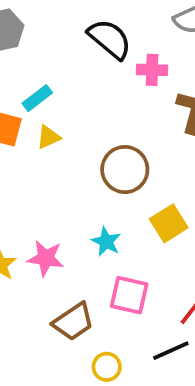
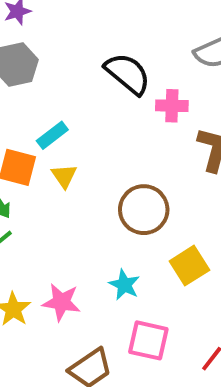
yellow triangle: (48, 137) -> (64, 176), turned -40

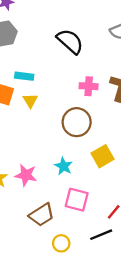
pink cross: (172, 106) -> (89, 86), moved
cyan rectangle: (52, 135) -> (24, 76), turned 42

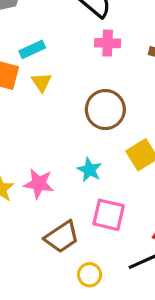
cyan rectangle: (24, 76) -> (32, 49), turned -30
pink cross: (89, 86) -> (108, 43), moved

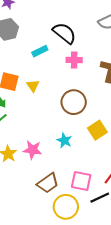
cyan rectangle: (32, 49) -> (40, 51), moved
pink square: (109, 215) -> (81, 181), moved
yellow circle: (90, 275) -> (66, 207), size x1.6

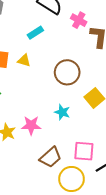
cyan rectangle: (40, 51) -> (35, 33), moved
pink cross: (74, 60) -> (79, 20), moved, turned 35
yellow triangle: (33, 86) -> (24, 60), turned -32

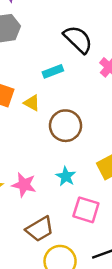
brown circle: (67, 72) -> (66, 126), moved
pink square: (84, 151) -> (86, 210), moved

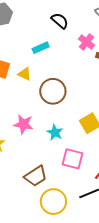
black semicircle: (78, 39) -> (60, 21), size x0.7
pink star: (24, 185) -> (23, 124), moved

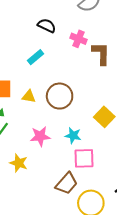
yellow triangle: (25, 74) -> (29, 96), moved
pink square: (73, 159) -> (84, 158), moved

